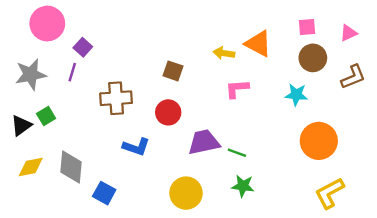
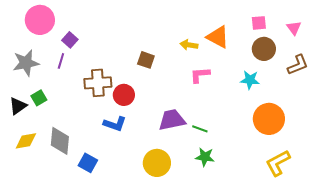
pink triangle: (348, 33) -> (294, 28), turned -42
red circle: (168, 112) -> (124, 95), moved

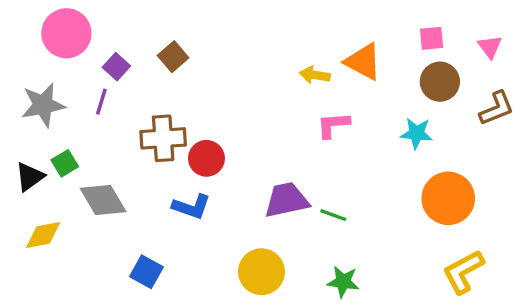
brown square: (146, 60) -> (173, 57), moved, turned 30
gray diamond: (60, 141) -> (103, 200), moved, turned -36
green star: (205, 157) -> (343, 282), moved

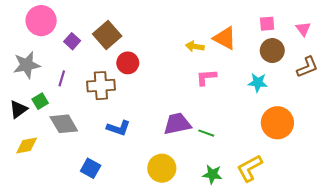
brown square: (173, 57) -> (107, 35), size x1.5
purple line: (101, 102) -> (62, 78), moved
red circle: (206, 158) -> (128, 63), moved
yellow L-shape: (463, 272) -> (250, 168), moved

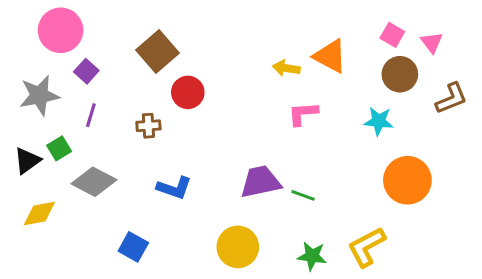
pink square: (267, 24) -> (392, 35), turned 35
pink triangle: (303, 29) -> (432, 42), moved
purple square: (72, 41) -> (86, 71), moved
brown cross: (101, 86) -> (148, 126), size x0.6
gray diamond: (64, 124) -> (94, 182), turned -32

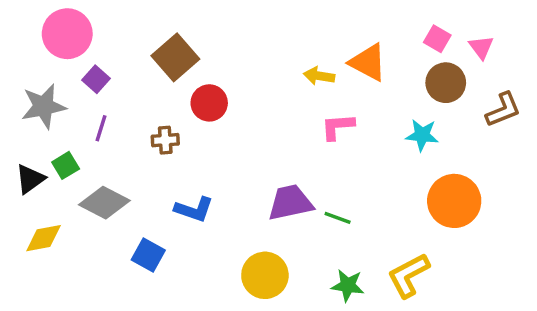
blue square: (133, 247) -> (148, 255), moved

